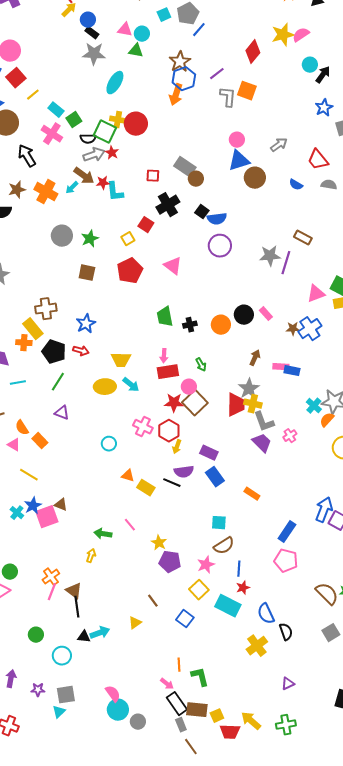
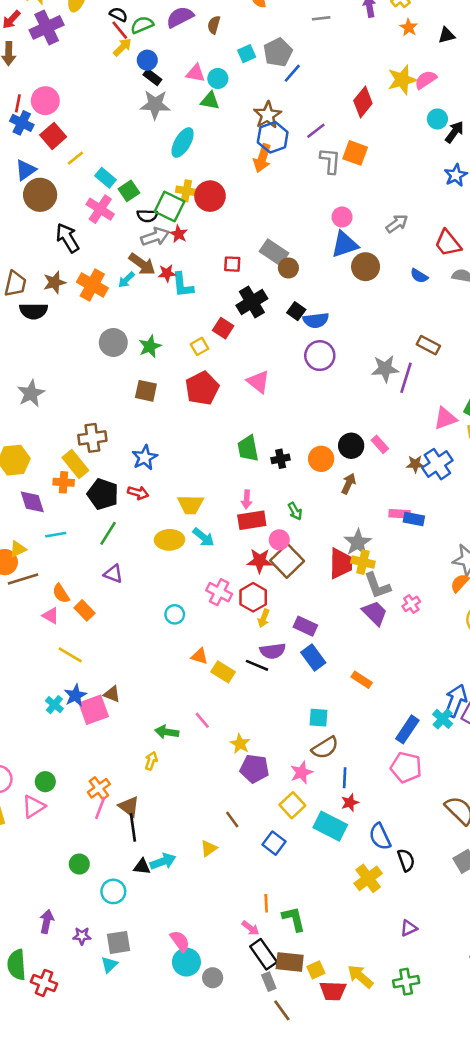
brown arrow: (255, 358) -> (349, 484), moved
cyan cross: (314, 406) -> (443, 719), moved

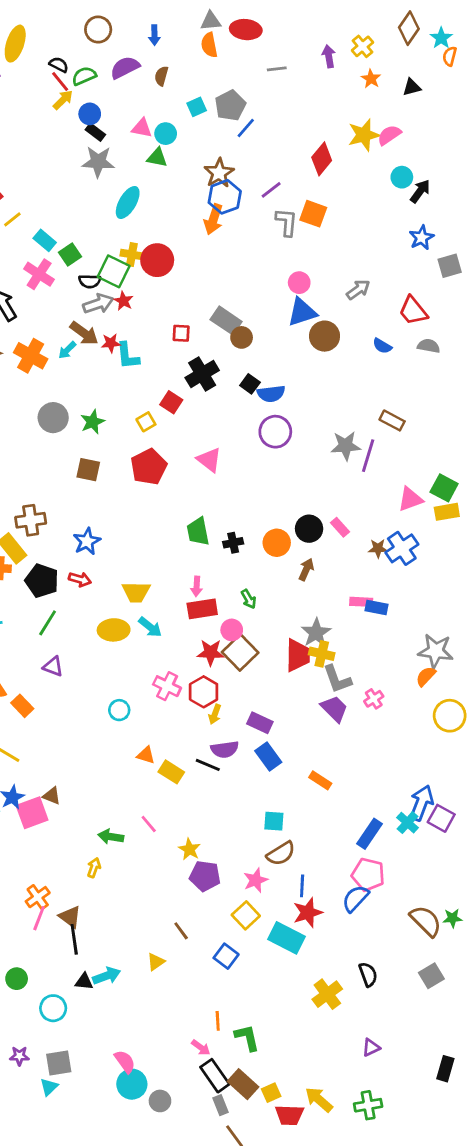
red star: (350, 803) -> (308, 913), size x1.5
blue semicircle: (380, 837) -> (355, 898), moved, turned 68
brown rectangle: (290, 962) -> (243, 1084), turned 36

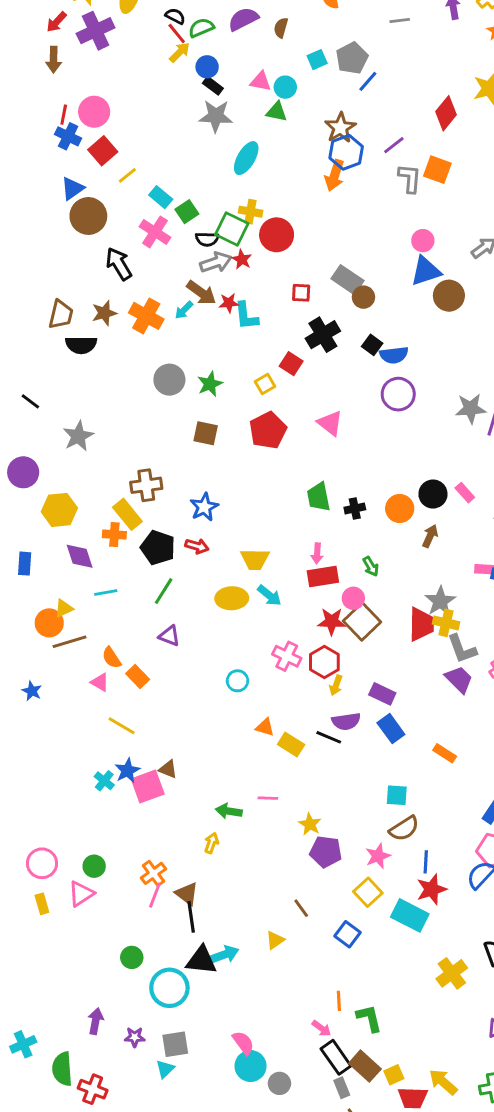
red circle: (157, 260) -> (277, 235), moved
pink line: (149, 824) -> (268, 798), turned -48
black triangle: (84, 981) -> (201, 960), size x1.6
cyan circle: (53, 1008) -> (169, 988), size x1.4

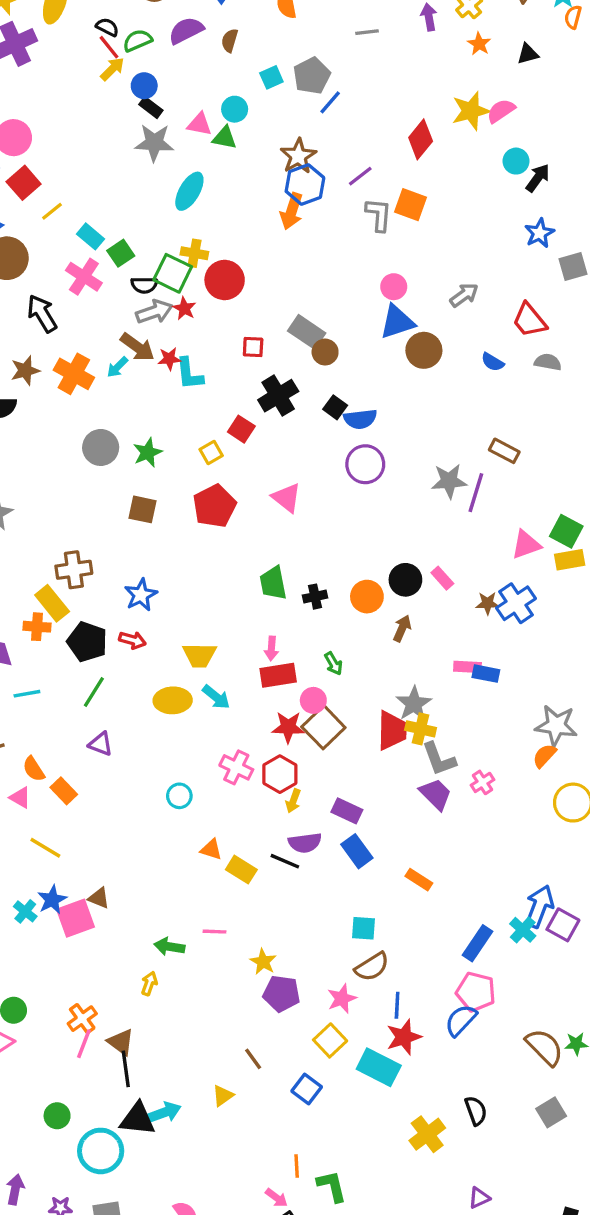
pink triangle: (261, 81) -> (199, 124), moved

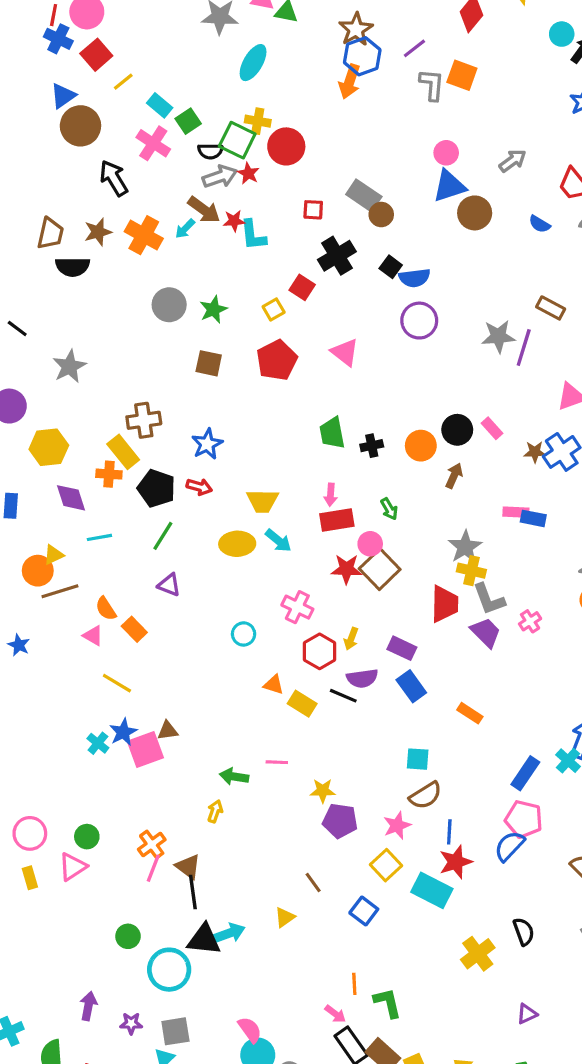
red trapezoid: (392, 731) -> (445, 604), moved
red hexagon: (280, 774) -> (320, 651), moved
brown triangle: (99, 898) -> (168, 731), turned -30
yellow star: (263, 962) -> (323, 791), turned -30

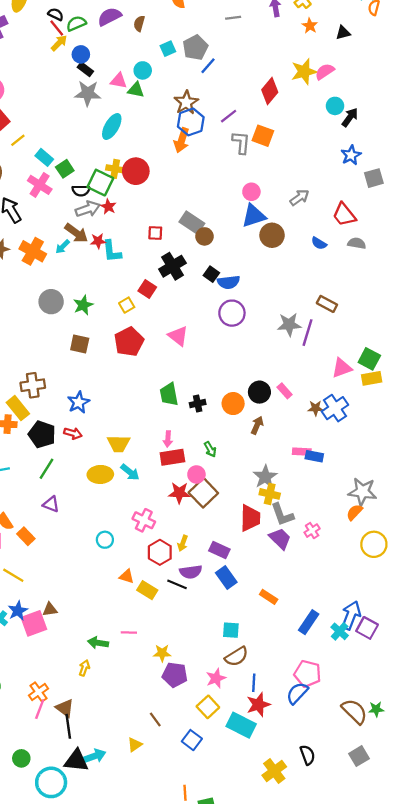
red circle: (286, 146) -> (136, 171), moved
blue rectangle: (525, 773) -> (309, 622), moved

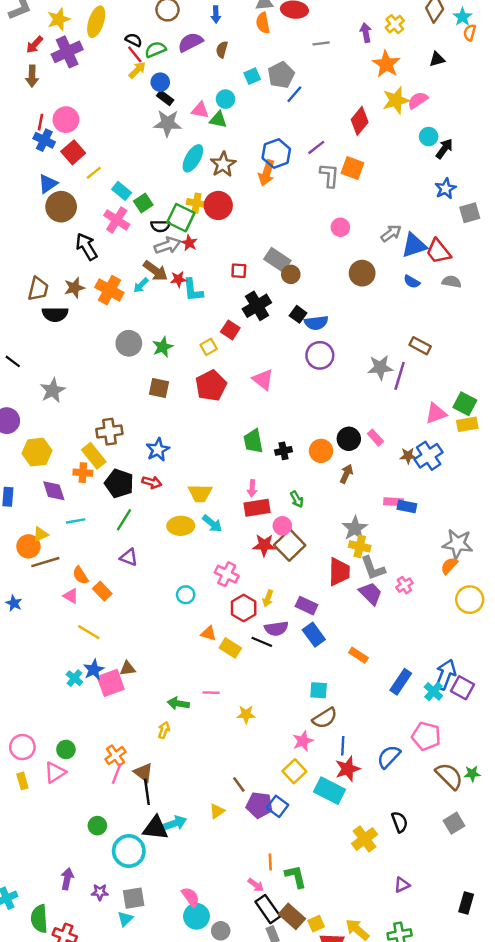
orange star: (310, 26) -> (386, 64), moved, size x1.6
brown star: (186, 102) -> (223, 164), moved
blue triangle: (254, 216) -> (414, 245), moved
pink pentagon: (308, 674) -> (426, 736), moved
purple pentagon: (175, 675) -> (259, 805), moved

